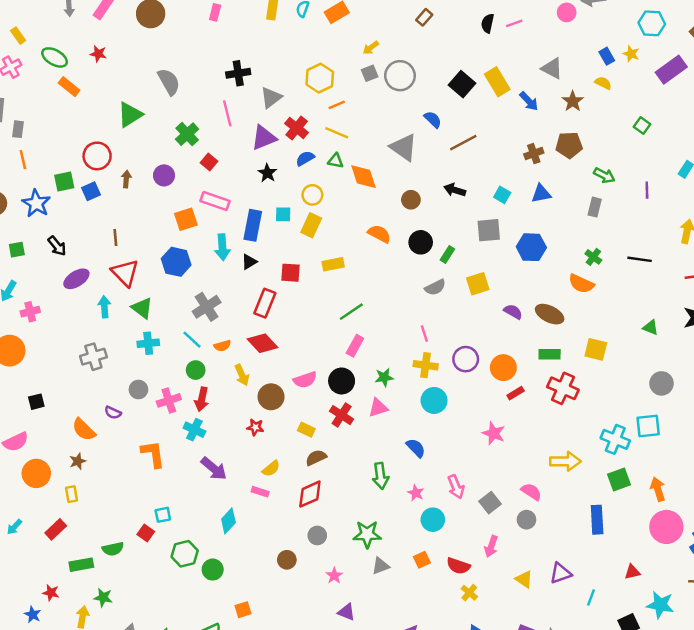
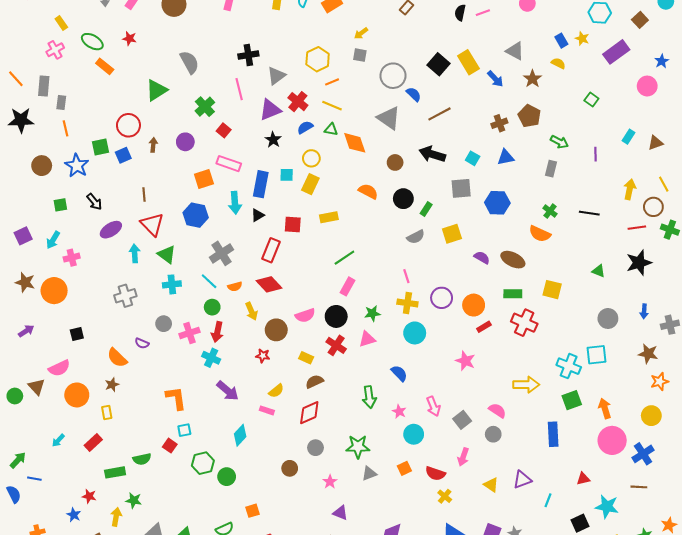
gray square: (370, 73) -> (360, 55), turned 32
gray circle: (400, 76) -> (393, 76), moved
brown pentagon: (569, 145) -> (529, 116), turned 30
black arrow: (455, 190) -> (432, 154), size x1.4
orange L-shape: (153, 454) -> (176, 398), moved

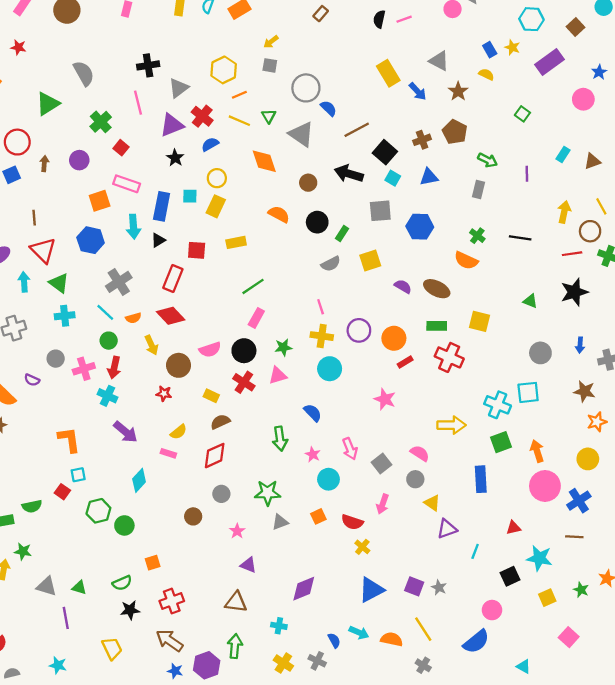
black square: (438, 64) -> (385, 152), moved
green triangle: (331, 129) -> (269, 116), moved, turned 48
yellow triangle: (491, 485) -> (432, 503), moved

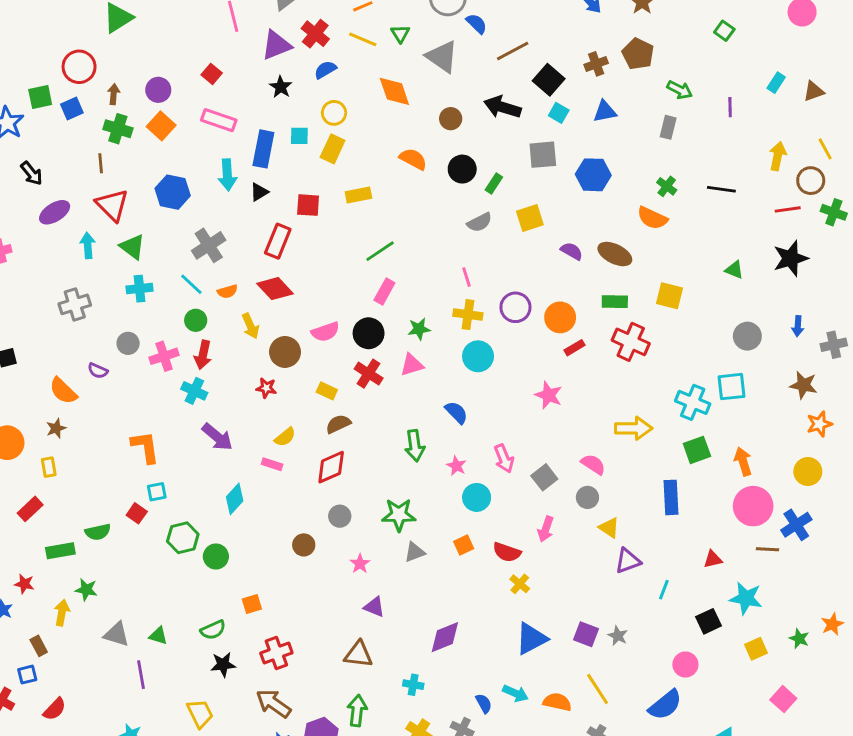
green cross: (101, 122) -> (118, 129), moved, turned -30
orange square: (100, 201) -> (161, 126), moved, turned -30
brown line: (574, 537) -> (768, 549), moved

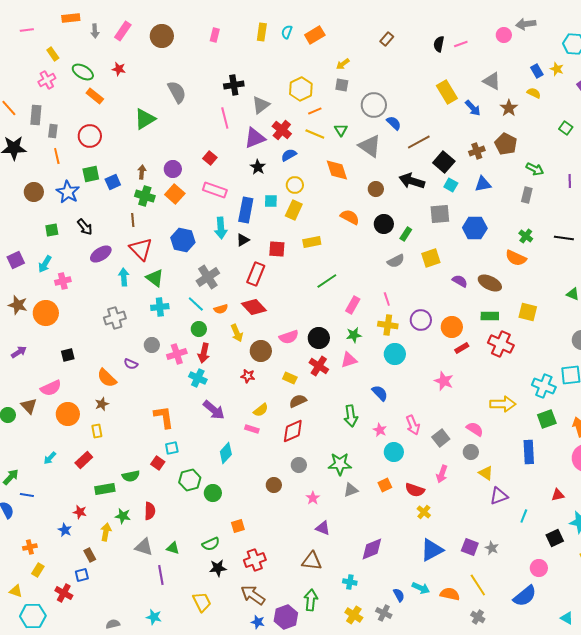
red circle: (79, 67) -> (90, 136), moved
pink rectangle: (384, 291) -> (353, 305), moved
red semicircle: (55, 709) -> (150, 511), moved, turned -42

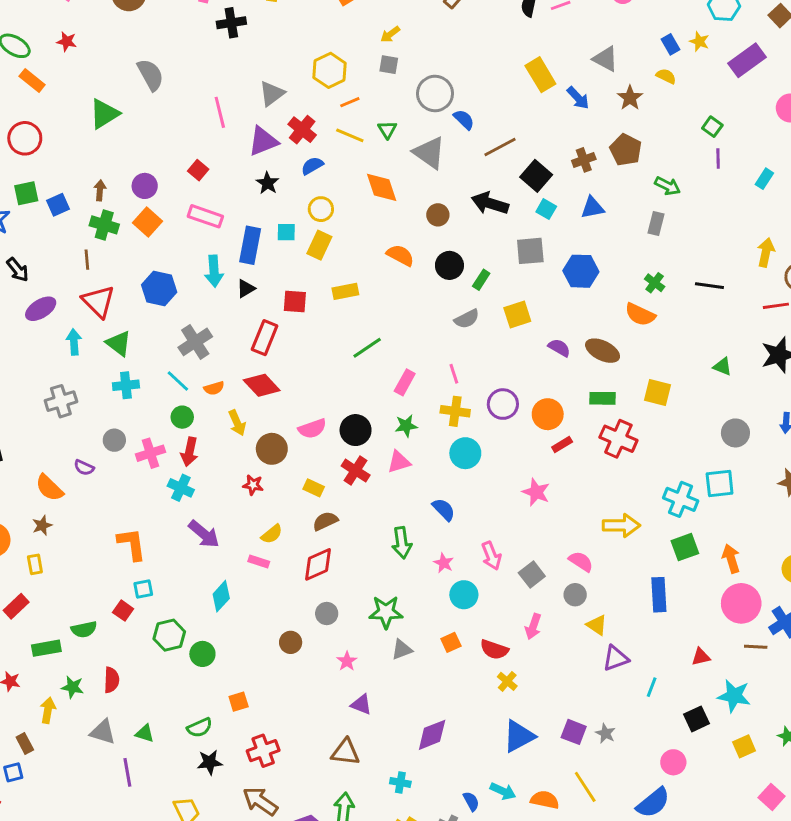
black cross: (234, 85) -> (231, 23), moved
purple line: (570, 181) -> (718, 159), moved

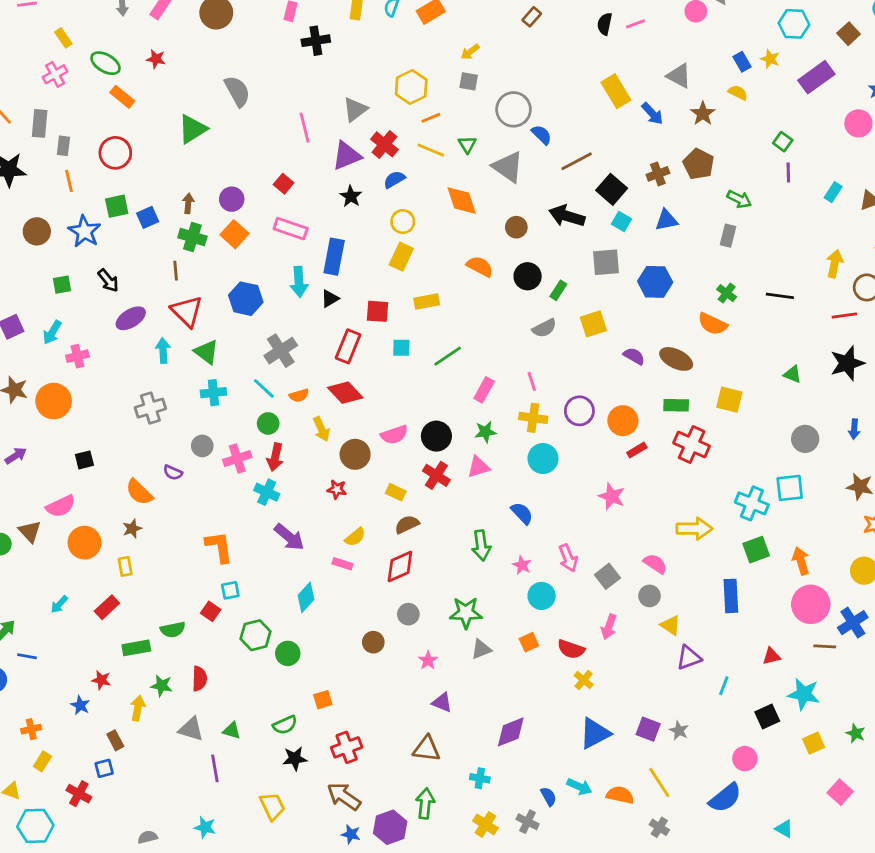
cyan square: (286, 232) -> (401, 348), moved

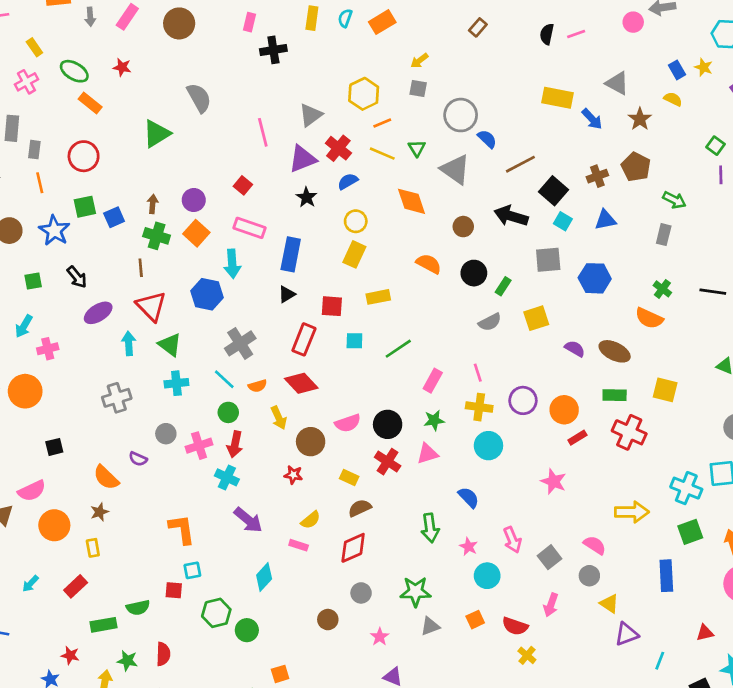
yellow rectangle: (616, 91) -> (558, 98), turned -48
cyan arrow: (299, 282) -> (232, 264), moved
red square: (211, 611) -> (174, 590), turned -30

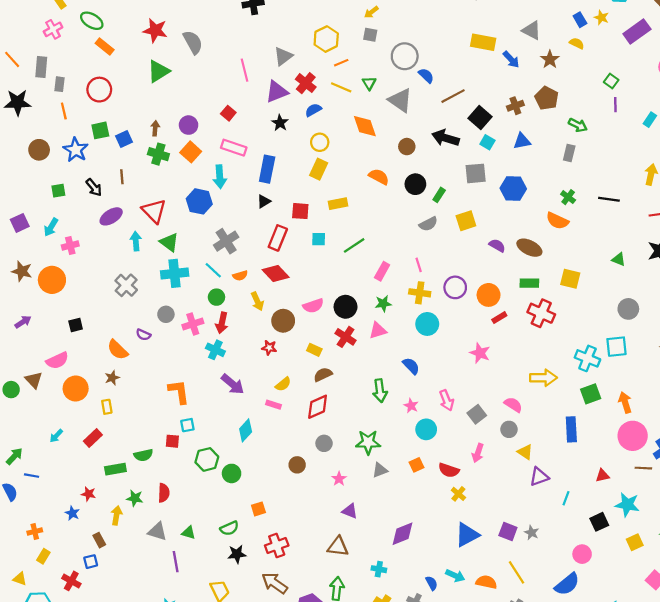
red star: (122, 67) -> (155, 30), moved, size x1.6
brown line: (141, 268) -> (122, 177), moved
cyan cross: (176, 383) -> (175, 273), size x1.4
gray cross: (117, 398) -> (126, 285), turned -30

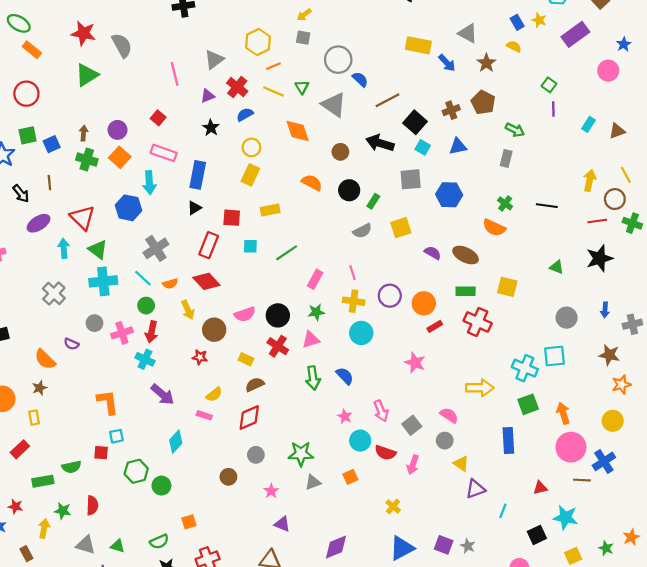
purple triangle: (277, 92) -> (208, 96), size x0.6
green arrow: (380, 391) -> (313, 378), moved
red semicircle: (449, 470) -> (385, 453), moved

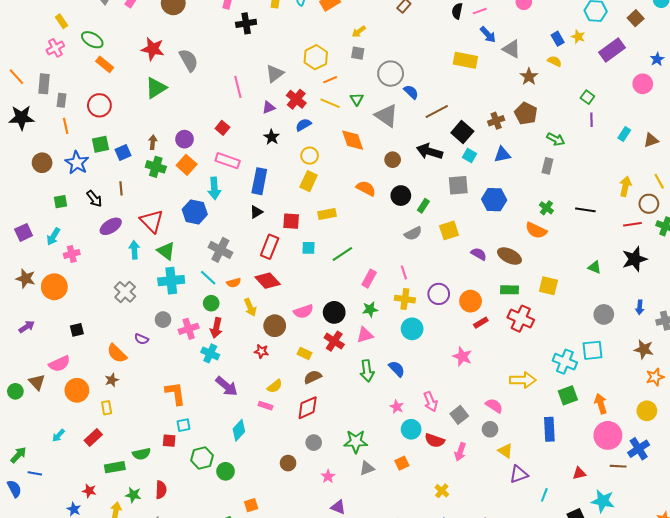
blue arrow: (447, 63) -> (488, 35), moved
gray cross: (156, 248) -> (220, 250), turned -30

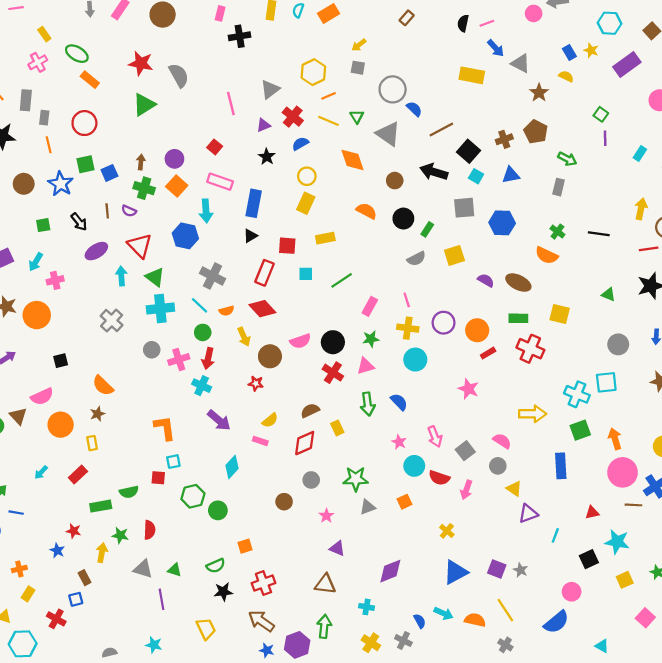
purple semicircle: (141, 339) -> (129, 211), moved
yellow rectangle: (304, 353) -> (337, 428), moved, turned 40

